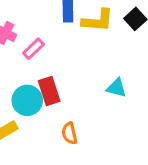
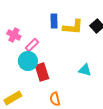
cyan circle: (27, 100) -> (28, 61), moved

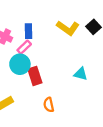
blue rectangle: (54, 21) -> (28, 31), moved
yellow L-shape: (73, 27) -> (68, 28), turned 30

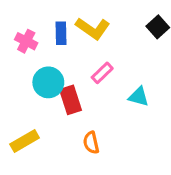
yellow L-shape: (68, 28) -> (93, 28), moved
pink rectangle: (24, 47) -> (102, 73), moved

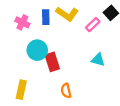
pink rectangle: (102, 73) -> (93, 25), moved
yellow rectangle: (25, 141) -> (21, 90), turned -48

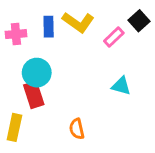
pink cross: (22, 22) -> (16, 34), turned -32
red rectangle: (52, 62) -> (34, 95), moved

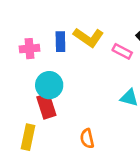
pink rectangle: (114, 37) -> (122, 51), turned 72

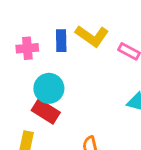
red rectangle: (46, 106) -> (46, 111), turned -40

